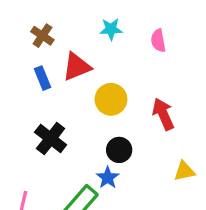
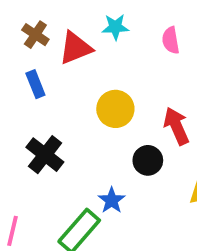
red triangle: (77, 67) -> (75, 48), moved
black circle: (119, 150) -> (148, 160), moved

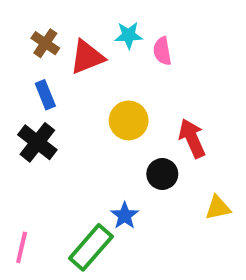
pink semicircle: (171, 40) -> (162, 51), moved
black cross: (45, 155) -> (37, 142), moved

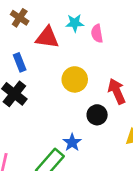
brown cross: (45, 43) -> (20, 18), moved
red triangle: (87, 57) -> (47, 37), turned 30

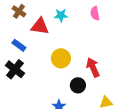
pink semicircle: (97, 34) -> (95, 13), moved
blue rectangle: (20, 62) -> (19, 45), turned -32

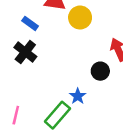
yellow circle: (61, 58) -> (80, 18), moved

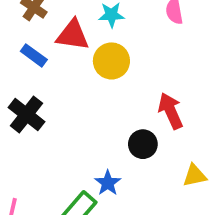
blue rectangle: (30, 23) -> (34, 55), moved

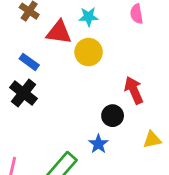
blue rectangle: (34, 55) -> (29, 62), moved
blue star: (108, 183) -> (98, 144), moved

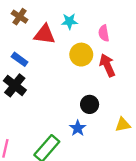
pink semicircle: (137, 14) -> (104, 33), moved
yellow circle: (89, 52) -> (81, 55), moved
red arrow: (134, 90) -> (107, 65), moved

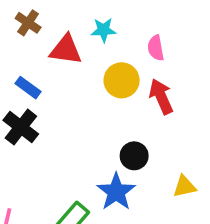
blue star: (78, 128) -> (116, 192), size x1.5

